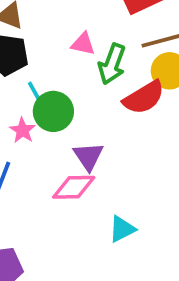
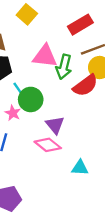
pink triangle: (83, 44) -> (45, 56), size x1.6
pink diamond: (74, 187) -> (48, 145), turned 45
cyan triangle: (122, 229) -> (80, 168), turned 36

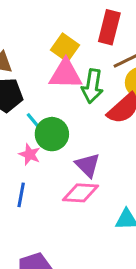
yellow square: (27, 14) -> (65, 47), moved
red rectangle: (80, 25) -> (109, 27), turned -40
pink diamond: (48, 145) -> (80, 193), turned -30

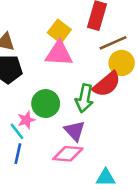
green arrow: (92, 86) -> (84, 98), moved
cyan line: (35, 122) -> (17, 131), moved
pink star: (30, 154) -> (26, 120), turned 30

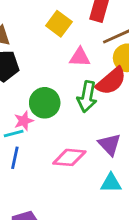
pink triangle: (59, 54) -> (80, 57), moved, size x0.7
cyan line: (17, 131) -> (14, 133), turned -66
purple triangle: (75, 131) -> (110, 144), moved

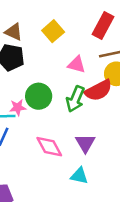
yellow square: (59, 24) -> (53, 31), moved
pink diamond: (69, 157) -> (49, 147), turned 44

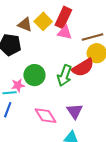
red rectangle: (103, 26) -> (63, 17), moved
brown triangle: (14, 32) -> (25, 25), moved
pink triangle: (77, 65) -> (65, 33), moved

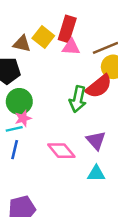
green circle: (34, 75) -> (19, 101), moved

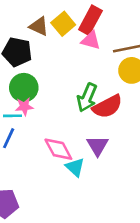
red semicircle: (99, 86) -> (107, 107), moved
cyan triangle: (96, 174) -> (75, 167), moved, turned 30

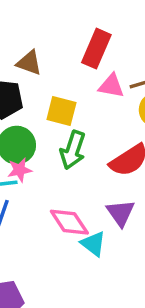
yellow square: (63, 24) -> (61, 111), moved, turned -30
pink triangle: (91, 40) -> (111, 86), moved
green arrow: (87, 98) -> (73, 150), moved

